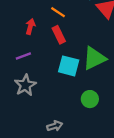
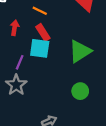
purple line: (23, 56) -> (20, 62), moved, turned -40
cyan square: (69, 66) -> (40, 48), moved

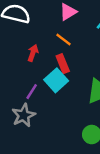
cyan square: (40, 48) -> (56, 80), turned 30

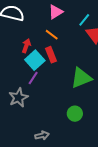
cyan square: (56, 80) -> (35, 60), moved
purple line: (32, 92) -> (33, 78), moved

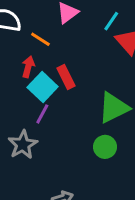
orange line: (52, 35) -> (40, 39), moved
green circle: (75, 114) -> (105, 147), moved

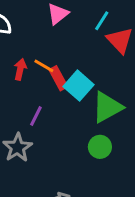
orange line: (40, 39) -> (44, 66), moved
cyan square: (43, 87) -> (79, 86), moved

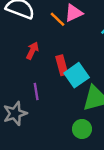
orange line: (44, 66) -> (58, 19), moved
purple line: (36, 116) -> (36, 92), turned -49

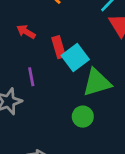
red arrow: (32, 51) -> (26, 32), turned -84

